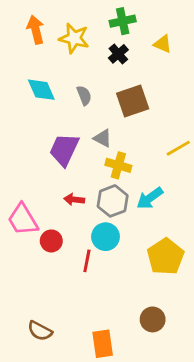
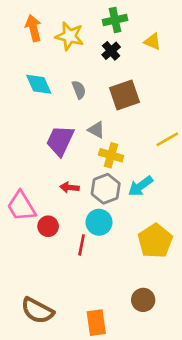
brown semicircle: (40, 331) -> (37, 311), size x1.4

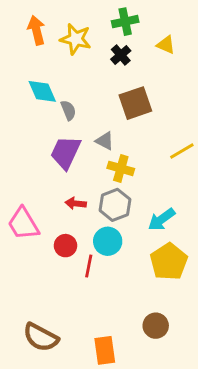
gray semicircle: (79, 90) -> (68, 110), moved
cyan arrow: (140, 186) -> (162, 219), moved
red circle: (48, 226) -> (65, 246), moved

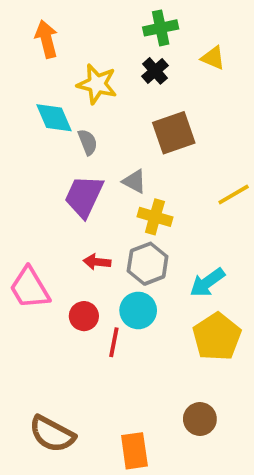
yellow star: (76, 39) -> (97, 84), moved

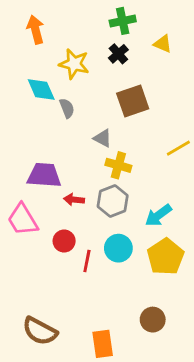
purple trapezoid: (84, 196) -> (44, 175), moved, turned 69
cyan circle: (138, 310) -> (118, 248), moved

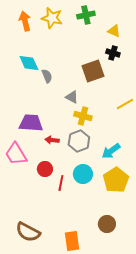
black cross: (118, 54) -> (113, 53), moved, turned -32
yellow star: (74, 64) -> (52, 18), moved

